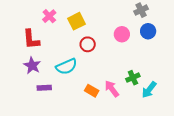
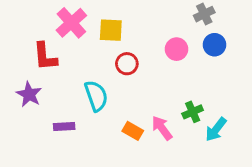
pink cross: (49, 16) -> (71, 23), size x1.5
yellow square: (77, 21) -> (111, 30), turned 30
purple star: (32, 65) -> (29, 94), moved
cyan semicircle: (66, 67) -> (96, 96), turned -85

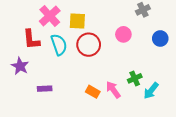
blue circle: (214, 45) -> (160, 38), moved
red circle: (127, 64) -> (89, 45), size x1.5
cyan semicircle: (96, 96) -> (59, 45), moved

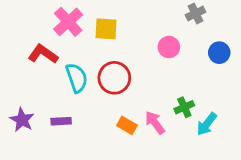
red L-shape: (31, 40) -> (43, 54), turned 130
cyan semicircle: (59, 45) -> (77, 78), moved
red circle: (89, 45) -> (114, 78), moved
purple star: (20, 66) -> (22, 120), moved

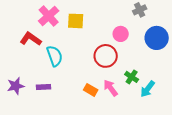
blue circle: (219, 53) -> (157, 38), size x1.5
red circle: (114, 78) -> (106, 56), moved
green cross: (184, 107) -> (132, 77), turned -32
purple star: (22, 120) -> (16, 86), turned 30

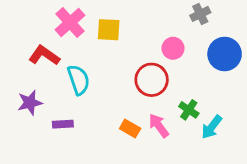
purple star: (16, 86) -> (30, 103), moved

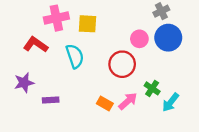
pink cross: (70, 23) -> (56, 18), turned 30
blue circle: (225, 54) -> (168, 38), moved
cyan semicircle: (79, 80) -> (75, 56), moved
pink arrow: (159, 126) -> (128, 101), turned 84

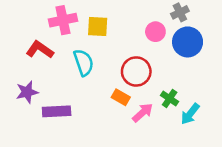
pink circle: (139, 39) -> (155, 32), moved
purple rectangle: (51, 100) -> (57, 111), size x1.5
orange rectangle: (105, 103) -> (121, 97), moved

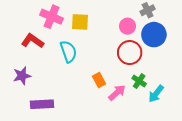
pink cross: (63, 20) -> (52, 17), turned 35
red circle: (136, 71) -> (130, 53), moved
orange rectangle: (121, 97) -> (99, 80), turned 32
purple rectangle: (57, 111) -> (42, 104), moved

